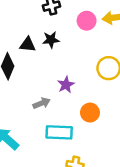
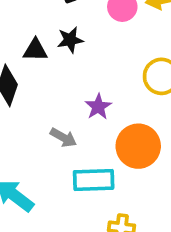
gray arrow: (42, 103) -> (63, 138), turned 56
orange circle: (90, 113) -> (138, 146), size x1.5

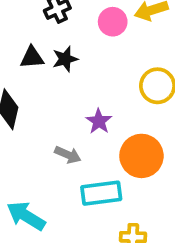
black triangle: (35, 50) -> (32, 57), moved

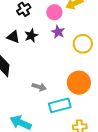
black triangle: (32, 57) -> (13, 37), turned 32
purple star: (99, 121) -> (58, 32), moved

